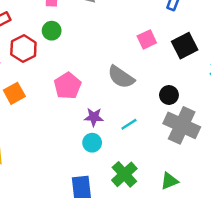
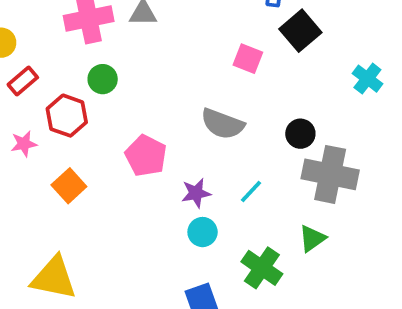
pink square: (147, 39) -> (248, 59), turned -30
black square: (185, 46) -> (300, 31), moved
green triangle: (169, 181) -> (312, 238), moved

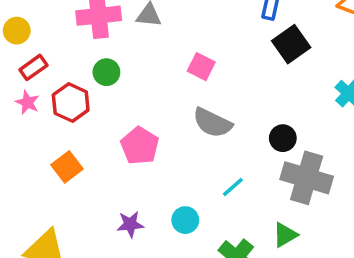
pink square: (248, 59) -> (201, 67), moved
pink star: (24, 144) -> (27, 102), moved, turned 30
purple star: (196, 193) -> (130, 224), moved

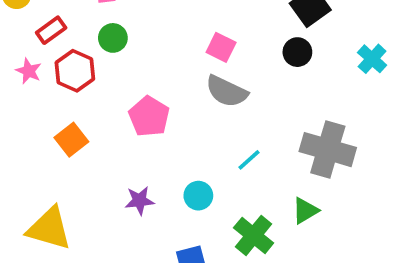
red rectangle: (33, 67) -> (51, 30), moved
pink square: (201, 67) -> (221, 47), moved
black circle: (283, 138) -> (297, 52), moved

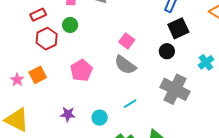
pink star: (29, 71) -> (17, 80), moved
gray cross: (328, 150) -> (175, 89), moved

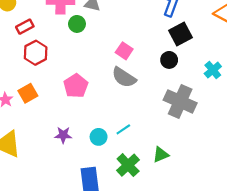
green circle: (70, 25) -> (77, 24), moved
cyan line: (130, 104) -> (123, 129), moved

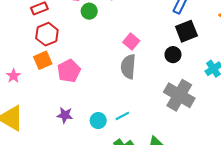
gray semicircle: (124, 77) -> (128, 67), turned 55
pink pentagon: (76, 86) -> (69, 71), moved
orange square: (28, 93) -> (43, 60), moved

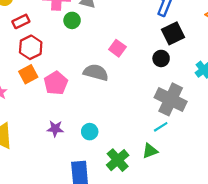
gray semicircle: (128, 67) -> (96, 72), moved, turned 105
cyan line: (122, 116) -> (161, 127), moved

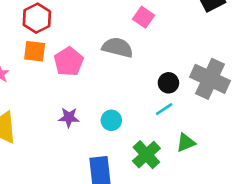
black circle: (161, 58) -> (168, 83), moved
orange square: (28, 74) -> (35, 51), turned 36
cyan line: (161, 127) -> (164, 109), moved

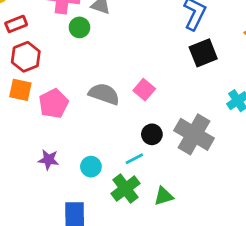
pink square: (143, 17) -> (144, 90), moved
cyan line: (164, 109) -> (134, 159), moved
green cross: (146, 155) -> (125, 189), moved

